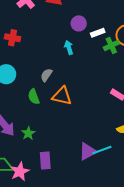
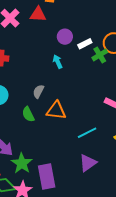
green star: (28, 133) -> (22, 163), moved, size x1.5
cyan line: (102, 150) -> (87, 133), moved
purple rectangle: (45, 160) -> (47, 176), size x1.4

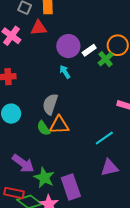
purple circle: (65, 37) -> (68, 46), size x1.5
gray semicircle: (38, 91) -> (50, 104), size x1.5
orange triangle: (56, 111) -> (59, 125), moved
purple triangle: (88, 163) -> (109, 168), turned 30

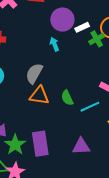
green semicircle: (43, 128) -> (67, 98), moved
cyan line: (104, 138) -> (90, 107), moved
purple rectangle: (71, 187) -> (40, 144), moved

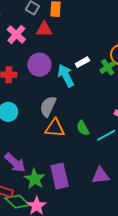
purple circle: (62, 20) -> (39, 65), moved
white rectangle: (82, 27) -> (82, 62), moved
cyan arrow: (54, 44) -> (66, 76), size x1.6

